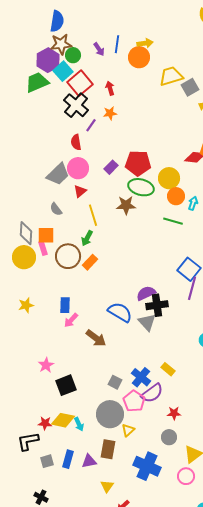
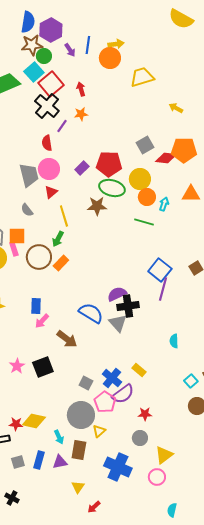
purple hexagon: (48, 60) -> (51, 30), moved
gray square: (190, 87) -> (145, 145), moved
gray trapezoid: (58, 174) -> (29, 175), turned -60
black square: (66, 385) -> (43, 367), moved
cyan arrow: (79, 424) -> (59, 437), moved

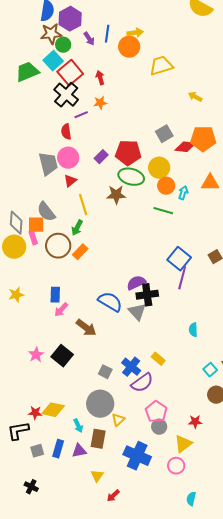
purple line: (62, 126) -> (81, 115), turned 32
gray semicircle: (27, 210) -> (46, 212), moved, size x1.5
black square: (43, 367) -> (62, 356), turned -30
pink pentagon: (105, 402) -> (156, 412), moved
red star: (145, 414) -> (195, 422), moved

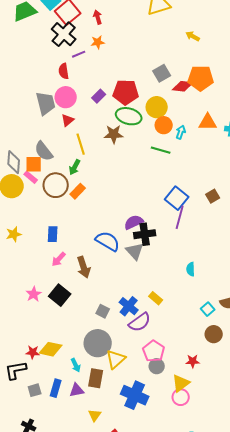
pink rectangle: (33, 238) -> (31, 177), turned -32
pink arrow: (61, 310) -> (59, 259), moved
brown arrow: (86, 328) -> (84, 267), turned 35
yellow triangle: (118, 420) -> (116, 359), size x1.5
pink circle: (176, 466) -> (181, 397), moved

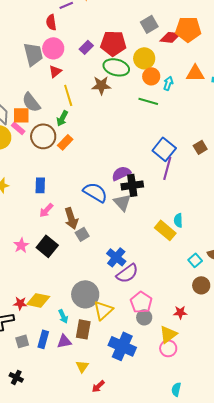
yellow rectangle: (156, 298) -> (165, 230), moved, size x1.5
gray square: (103, 311) -> (82, 234), moved, turned 32

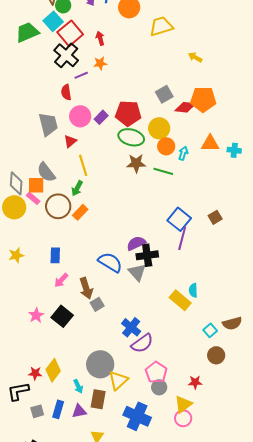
pink circle: (53, 48) -> (80, 116), moved
brown star: (101, 85) -> (136, 163), moved
yellow diamond: (38, 300) -> (53, 370), turned -65

